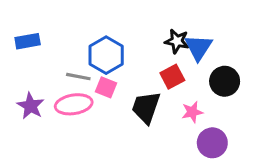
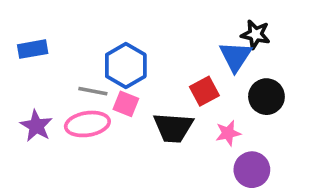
black star: (177, 41) -> (256, 34), moved
black trapezoid: (146, 107) -> (173, 128), turned -105

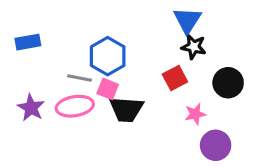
black star: (256, 34) -> (194, 47), moved
blue triangle: (235, 56) -> (187, 20), moved
black trapezoid: (173, 128) -> (126, 109), moved

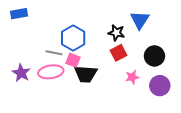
blue triangle: (187, 20) -> (140, 20), moved
blue rectangle: (28, 42) -> (19, 14), moved
black star: (194, 47) -> (116, 33), moved
purple circle: (216, 145) -> (160, 86), moved

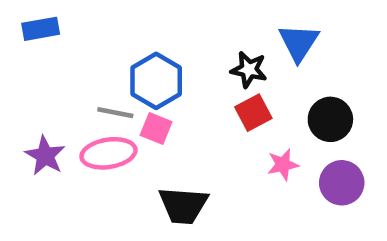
black trapezoid: (86, 74) -> (183, 205), moved

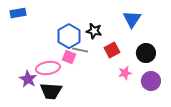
black star: (249, 70) -> (94, 31), moved
gray line: (115, 113) -> (80, 50), moved
purple star: (45, 156) -> (28, 79), moved
black trapezoid: (183, 205) -> (51, 91), moved

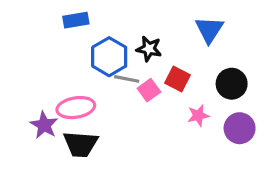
blue rectangle: (18, 13) -> (76, 20), moved
red square: (112, 50) -> (178, 79), turned -35
pink square: (69, 57) -> (149, 90), moved, turned 32

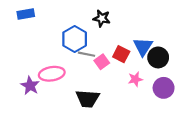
blue rectangle: (76, 20) -> (26, 14), moved
blue triangle: (209, 30) -> (143, 47), moved
black star: (149, 49) -> (102, 18), moved
black trapezoid: (81, 144) -> (88, 99), moved

